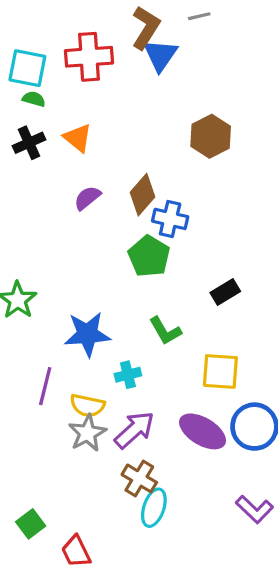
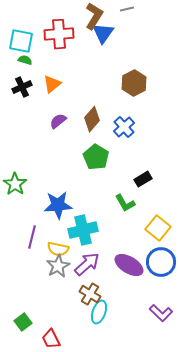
orange triangle: (78, 138) -> (52, 84), turned 42
blue cross: (170, 219) -> (124, 127), moved, turned 35
green L-shape: (165, 331) -> (125, 203), moved
yellow square: (220, 371) -> (158, 228), moved, turned 35
cyan cross: (128, 375) -> (83, 230), size x1.8

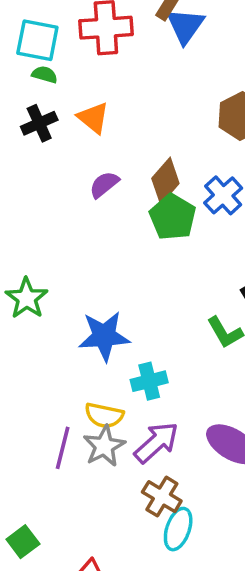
orange triangle: (52, 84) -> (93, 118), turned -42
green pentagon: (96, 157) -> (173, 217), moved
cyan cross: (83, 230) -> (149, 381), size x0.7
purple line: (32, 237) -> (63, 448), moved
green square: (23, 322) -> (23, 542), moved

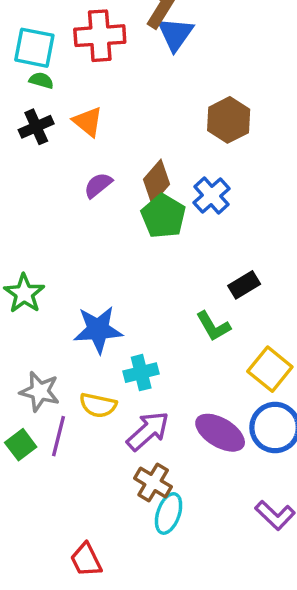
gray star: (104, 446) -> (40, 391), moved, turned -30
green square: (23, 542) -> (21, 445), moved

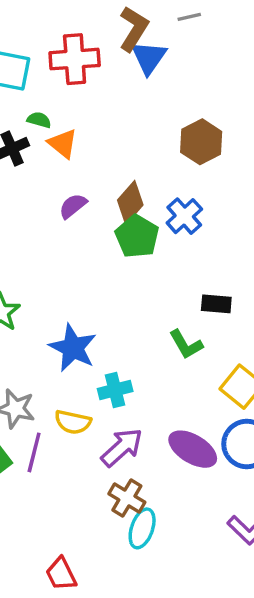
green semicircle: (41, 80) -> (39, 120), moved
black rectangle: (244, 285) -> (216, 304), turned 36
blue star: (98, 330) -> (73, 348), turned 30

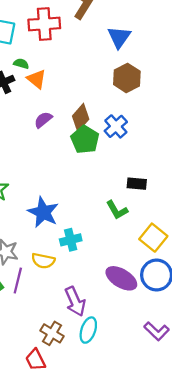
blue triangle: (149, 57) -> (119, 37), moved
purple arrow: (122, 447) -> (75, 301), moved, turned 108
brown cross: (127, 498) -> (52, 333), moved

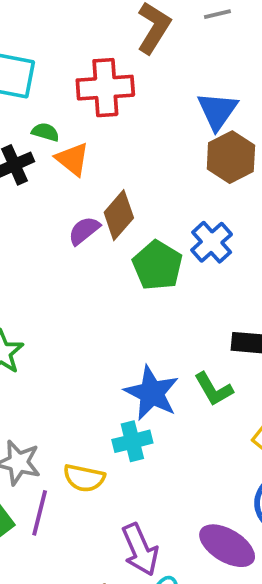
red cross: (44, 24) -> (105, 88), moved
blue triangle: (119, 37) -> (217, 111), moved
brown diamond: (81, 118) -> (119, 215), moved
blue star: (43, 212) -> (152, 393), moved
purple ellipse: (121, 278) -> (227, 546), moved

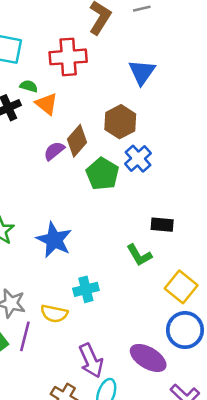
brown hexagon: (231, 157) -> (120, 122), moved
blue star: (152, 393) -> (54, 240), moved

